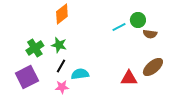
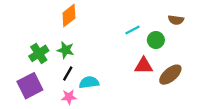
green circle: (138, 20) -> (156, 40), moved
brown semicircle: (150, 34) -> (176, 20), moved
red triangle: (129, 78) -> (144, 66), moved

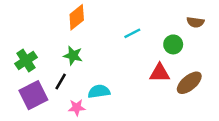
cyan line: (132, 30) -> (132, 33), moved
green cross: (39, 53) -> (26, 60), moved
black line: (68, 73) -> (61, 82), moved

